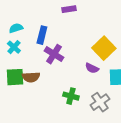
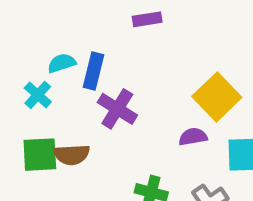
cyan semicircle: (16, 28) -> (62, 63), moved
purple semicircle: (92, 68) -> (193, 137), turned 144

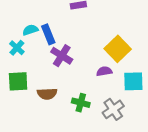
blue rectangle: (93, 71) -> (48, 34), turned -36
brown semicircle: (72, 155) -> (47, 94), moved

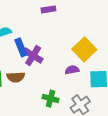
blue rectangle: (48, 34) -> (21, 47), moved
brown semicircle: (47, 94) -> (16, 77), moved

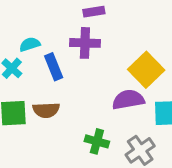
purple cross: (33, 56) -> (85, 43), moved, turned -30
purple semicircle: (72, 70) -> (128, 100), size x1.5

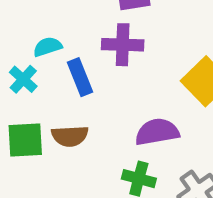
purple semicircle: (128, 100) -> (157, 132), moved

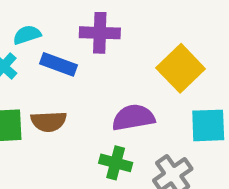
blue rectangle: (80, 77) -> (58, 64), turned -48

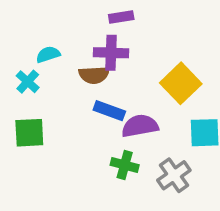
blue rectangle: (58, 64) -> (109, 111), moved
brown semicircle: (49, 121) -> (94, 75), moved

